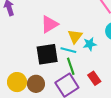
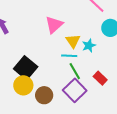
pink triangle: (49, 24) -> (54, 25), moved
black square: (47, 54) -> (26, 68), moved, turned -30
yellow circle: (17, 82) -> (23, 85), moved

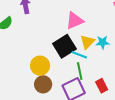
cyan star: (89, 46) -> (103, 42), moved
black square: (26, 68) -> (64, 46), moved
yellow circle: (23, 85) -> (40, 66), moved

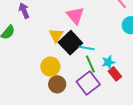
pink triangle: (75, 21) -> (75, 15), turned -36
yellow triangle: (87, 42) -> (56, 35), moved
cyan star: (103, 42) -> (108, 62), moved

